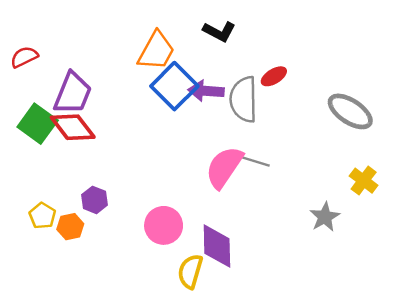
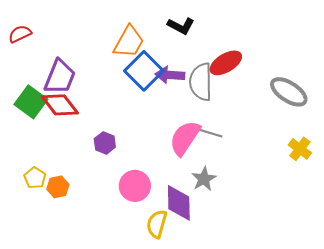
red semicircle: (24, 57) -> (20, 34), moved
red ellipse: (274, 76) -> (226, 63), size x1.5
purple hexagon: (95, 200) -> (105, 143), moved
gray star: (325, 217) -> (204, 179), moved

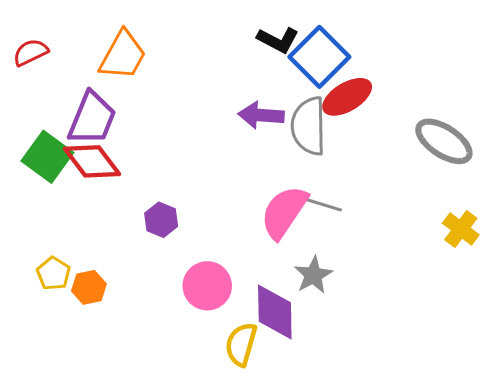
orange trapezoid: (129, 42) -> (123, 55), moved
blue square: (144, 71) -> (319, 57), moved

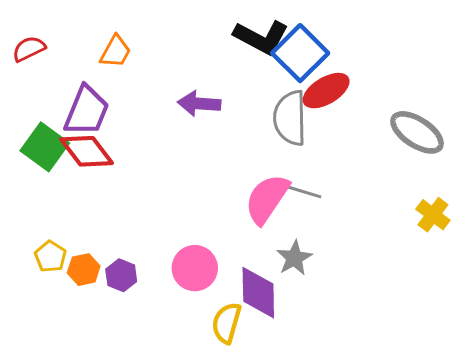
black L-shape: (278, 40) -> (261, 37), size x1.4
orange trapezoid: (123, 55) -> (115, 52), size x0.7
purple arrow: (261, 115) -> (199, 104), moved
purple hexagon: (161, 220) -> (121, 275), moved

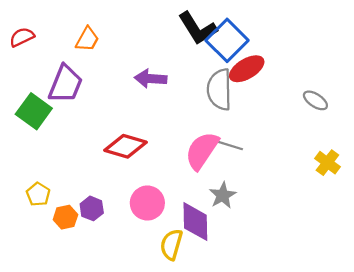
black L-shape: (261, 37) -> (198, 28), turned 30
gray ellipse: (417, 132) -> (315, 100), size x0.6
red diamond: (87, 151) -> (126, 146), moved, turned -36
orange hexagon: (84, 270) -> (65, 217), moved

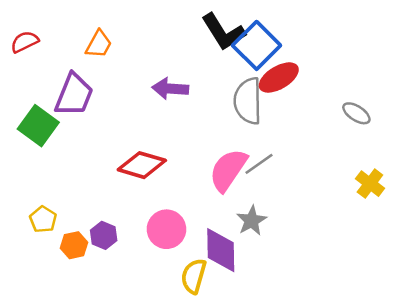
gray line: (229, 145) -> (259, 164), turned -52

